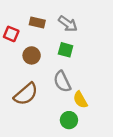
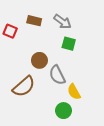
green square: (66, 50) -> (69, 44), moved
brown circle: (32, 55) -> (39, 60), moved

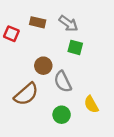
yellow semicircle: (74, 92) -> (91, 104), moved
green circle: (64, 111) -> (62, 115), moved

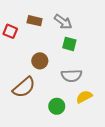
gray semicircle: (63, 82) -> (72, 76), moved, turned -66
yellow semicircle: (91, 104) -> (84, 97), turned 91

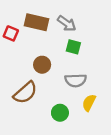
brown rectangle: (35, 21) -> (37, 22), size x1.5
yellow semicircle: (84, 97) -> (89, 103), turned -35

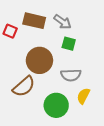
brown circle: (42, 65) -> (39, 60), size x1.6
green circle: (60, 113) -> (56, 105), size x1.5

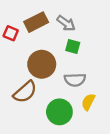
brown rectangle: (34, 21) -> (36, 22), turned -40

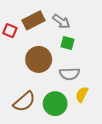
brown semicircle: (25, 92) -> (24, 102), moved

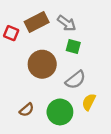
gray semicircle: (70, 74) -> (75, 80), turned -36
brown semicircle: (24, 102) -> (27, 110), size x0.6

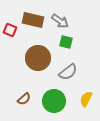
brown rectangle: (37, 22) -> (33, 20), turned 40
yellow semicircle: (89, 102) -> (86, 99), moved

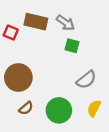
brown circle: (38, 58) -> (18, 78), moved
gray semicircle: (68, 72) -> (86, 80), moved

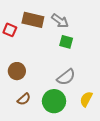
brown circle: (18, 78) -> (17, 71), size x0.7
gray semicircle: (86, 80) -> (66, 77), moved

